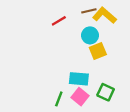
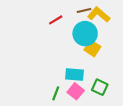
cyan circle: (90, 35) -> (85, 34), size x1.5
yellow square: (98, 51) -> (92, 48), turned -35

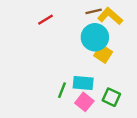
red line: (56, 20) -> (46, 20), moved
green line: (56, 93) -> (62, 90), moved

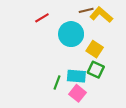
cyan circle: (95, 37) -> (71, 34), moved
green square: (111, 97) -> (96, 70), moved

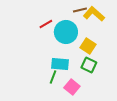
red line: (42, 18) -> (46, 24), moved
cyan rectangle: (76, 76) -> (60, 64), moved

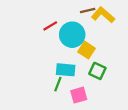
yellow square: (88, 46) -> (86, 50), moved
pink square: (72, 87) -> (79, 95), turned 35

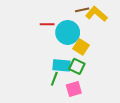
red line: (50, 26) -> (47, 24), turned 32
green square: (97, 71) -> (77, 66), moved

